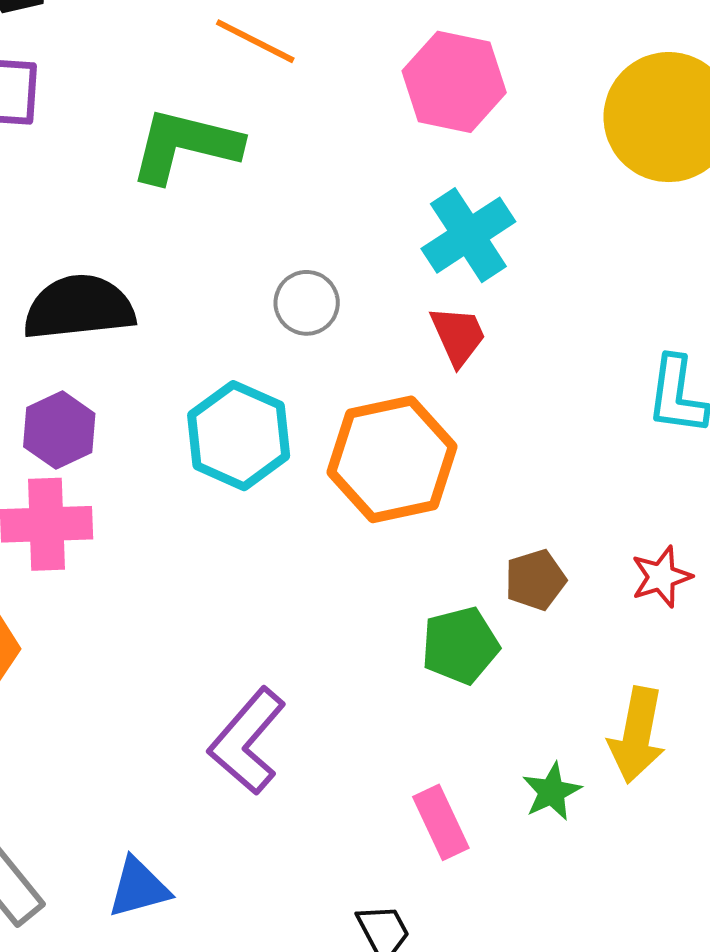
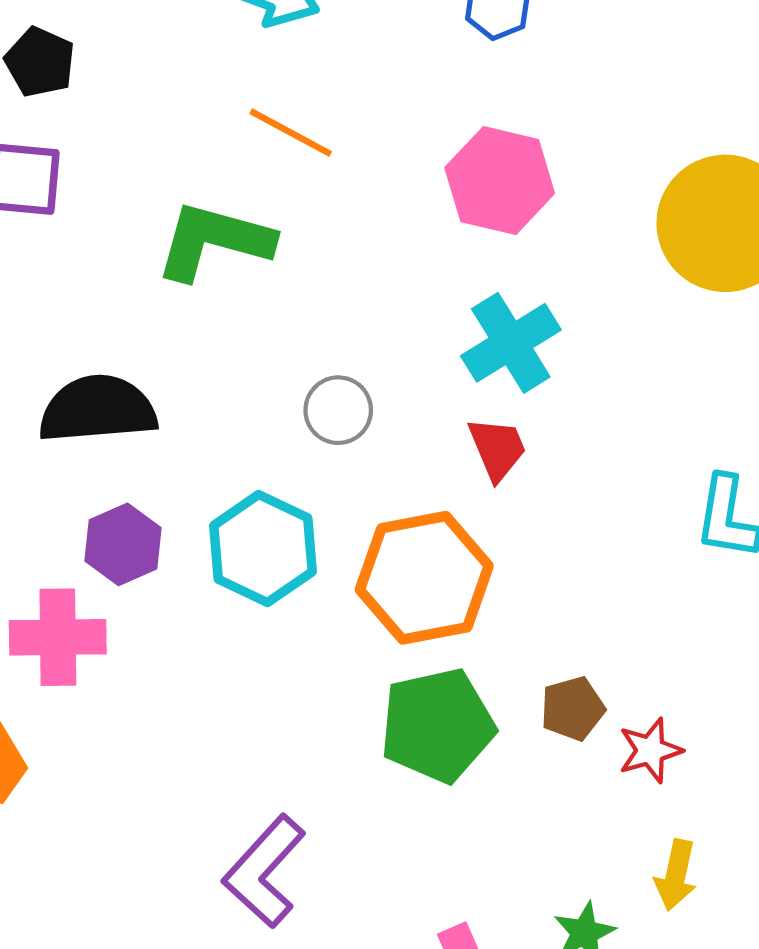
purple hexagon: (59, 430) -> (123, 544), moved
red star: (661, 577) -> (650, 750), moved
green pentagon: (460, 645) -> (437, 725), moved, size x1.4
yellow arrow: (637, 735) -> (676, 875), size x0.7

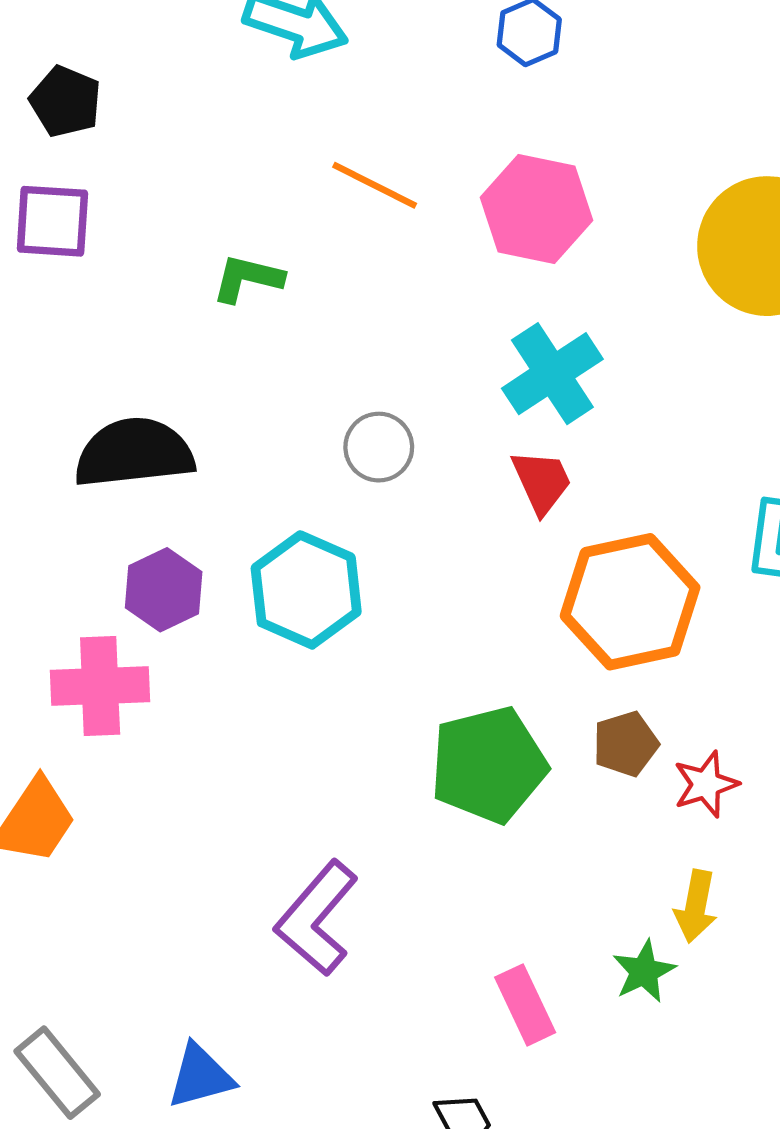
orange line: (291, 133) -> (375, 185), moved
green L-shape: (214, 241) -> (248, 278), size x0.6
orange hexagon: (424, 578) -> (630, 602), moved
yellow arrow: (676, 875) -> (696, 906), moved

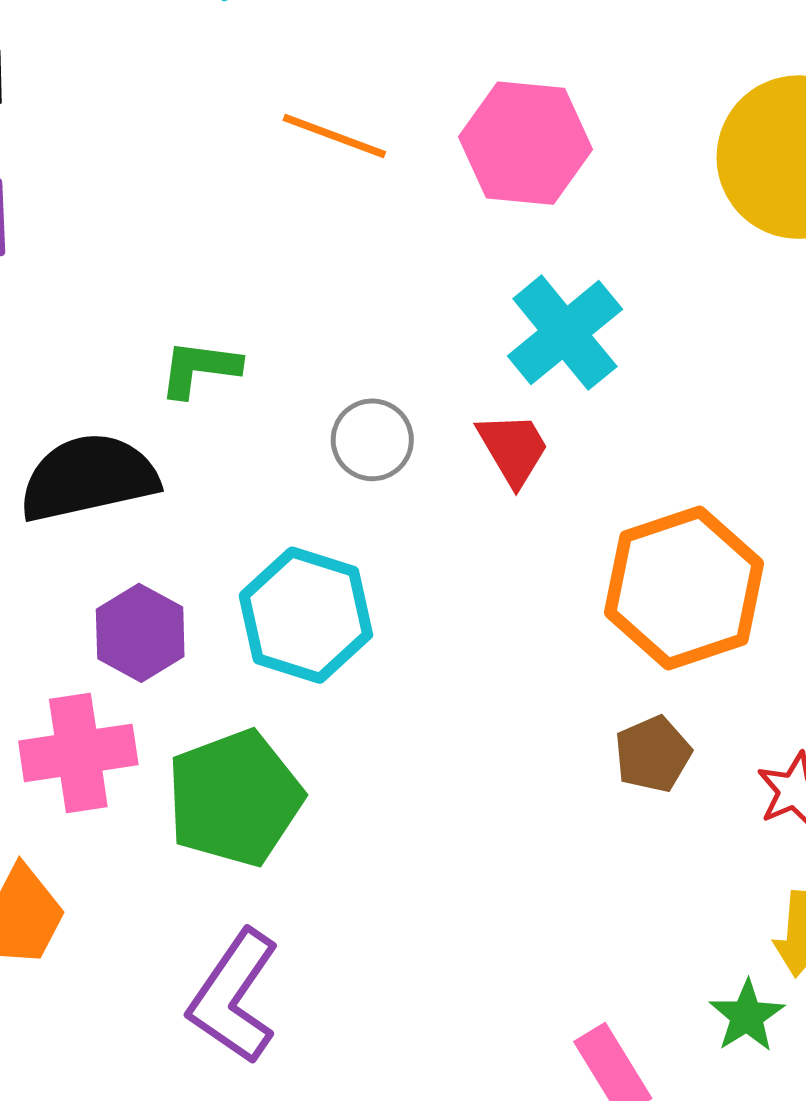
green L-shape: (248, 278) -> (199, 368), moved
red trapezoid: (542, 482) -> (513, 449), moved
brown pentagon: (626, 744) -> (653, 754), moved
green pentagon: (489, 765) -> (235, 798), moved
purple L-shape: (317, 918) -> (234, 997), moved

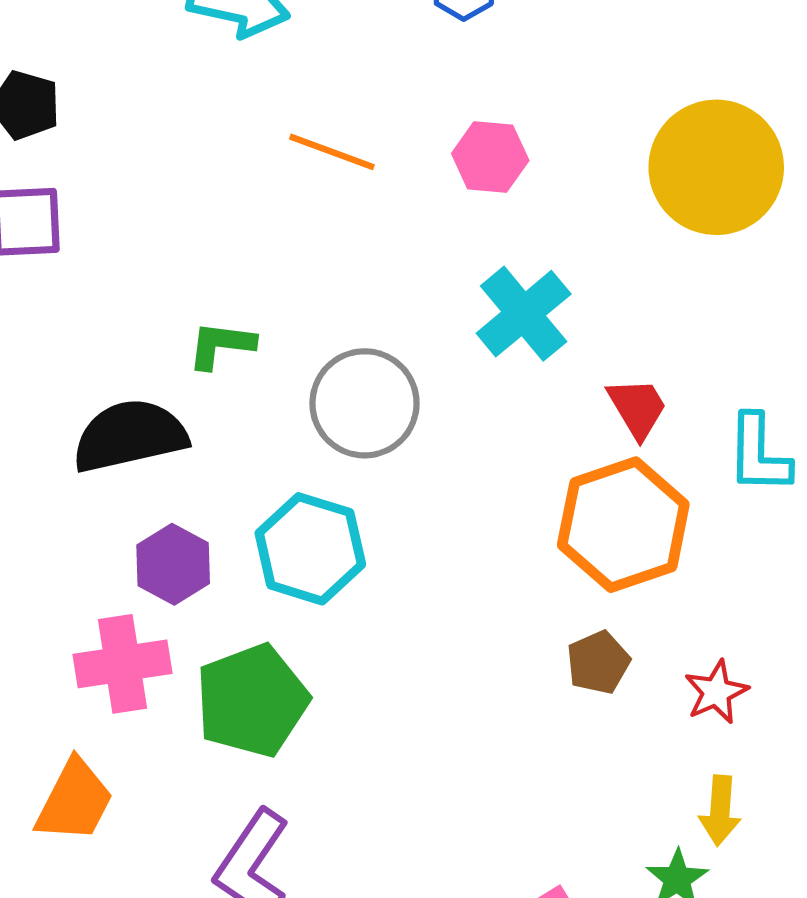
pink hexagon: (526, 143) -> (490, 157), size x0.7
gray circle: (372, 440) -> (365, 403), size x1.6
red trapezoid: (513, 449) -> (637, 408), moved

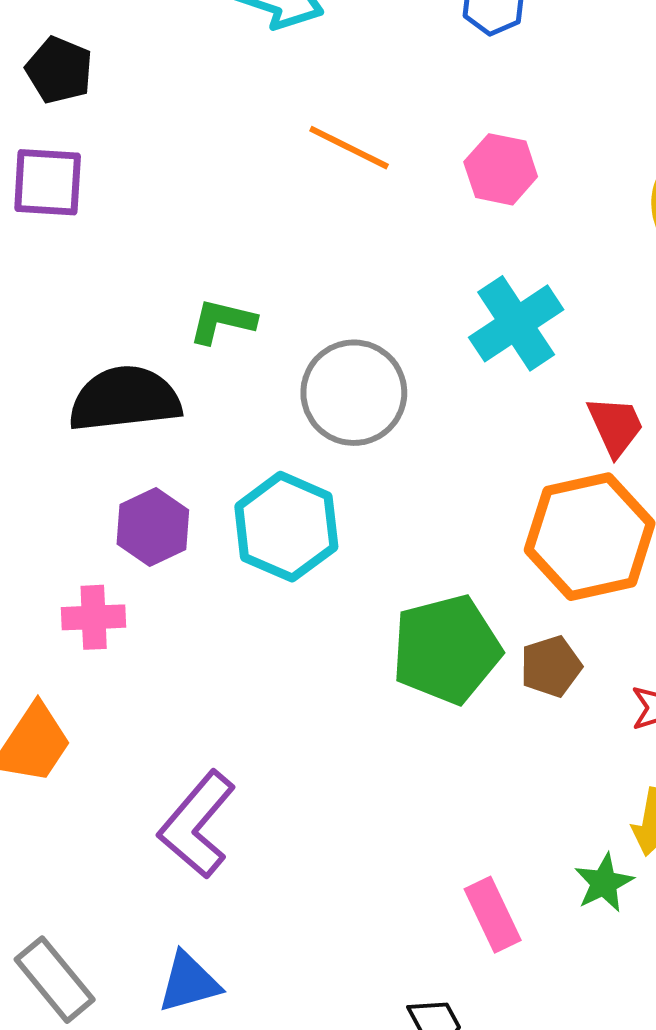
pink cross: (122, 664) -> (94, 617), size x0.7
green pentagon: (252, 701) -> (446, 649), moved

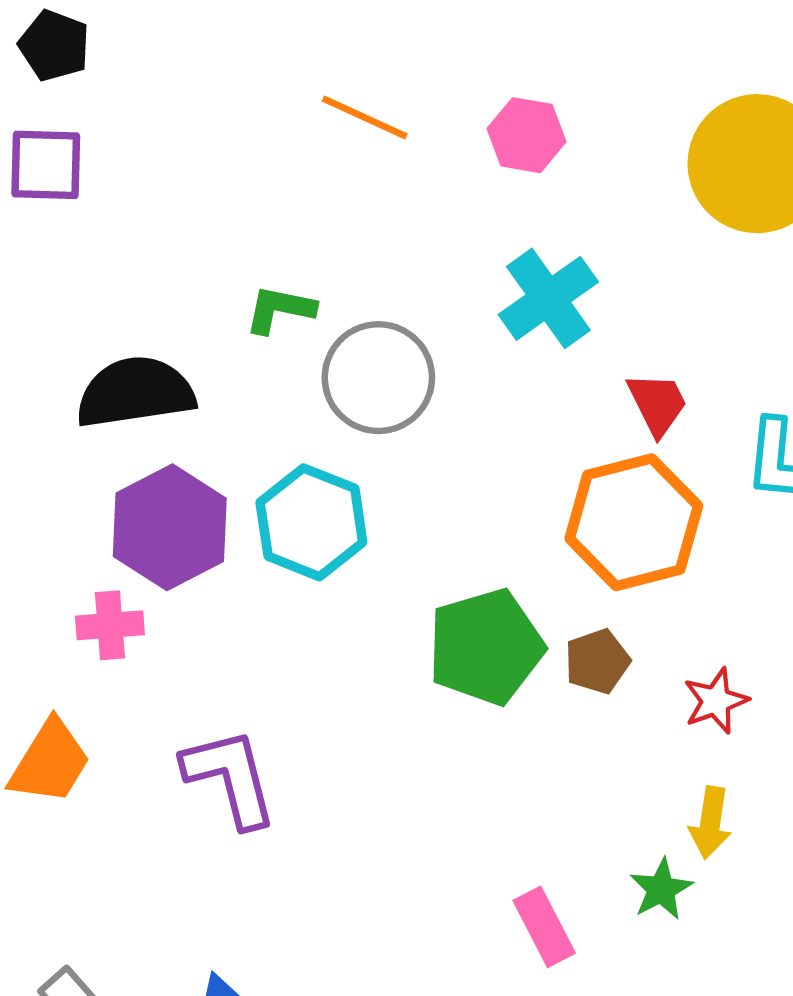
green L-shape: (222, 321) -> (280, 309), moved
purple hexagon: (153, 527) -> (170, 527), size x1.5
purple L-shape: (197, 824) -> (230, 777), moved, turned 127

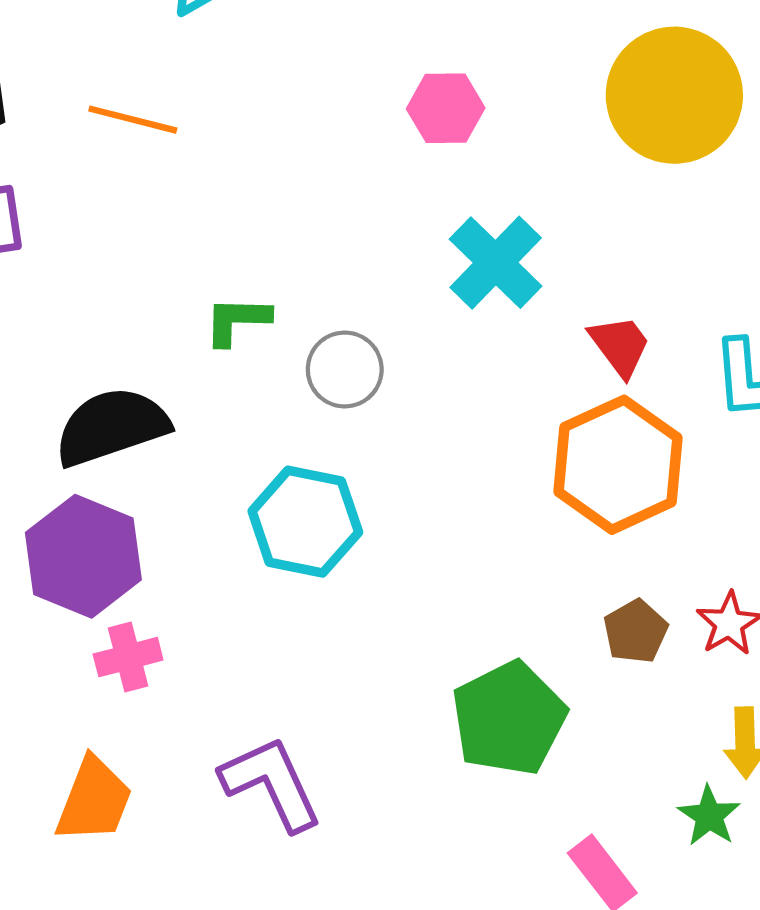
orange line: (365, 118) -> (133, 120), moved
gray circle: (378, 378) -> (345, 369), size x0.7
purple hexagon: (170, 527) -> (83, 556), moved
green pentagon: (486, 647) -> (509, 718), moved
brown pentagon: (597, 661) -> (635, 631), moved

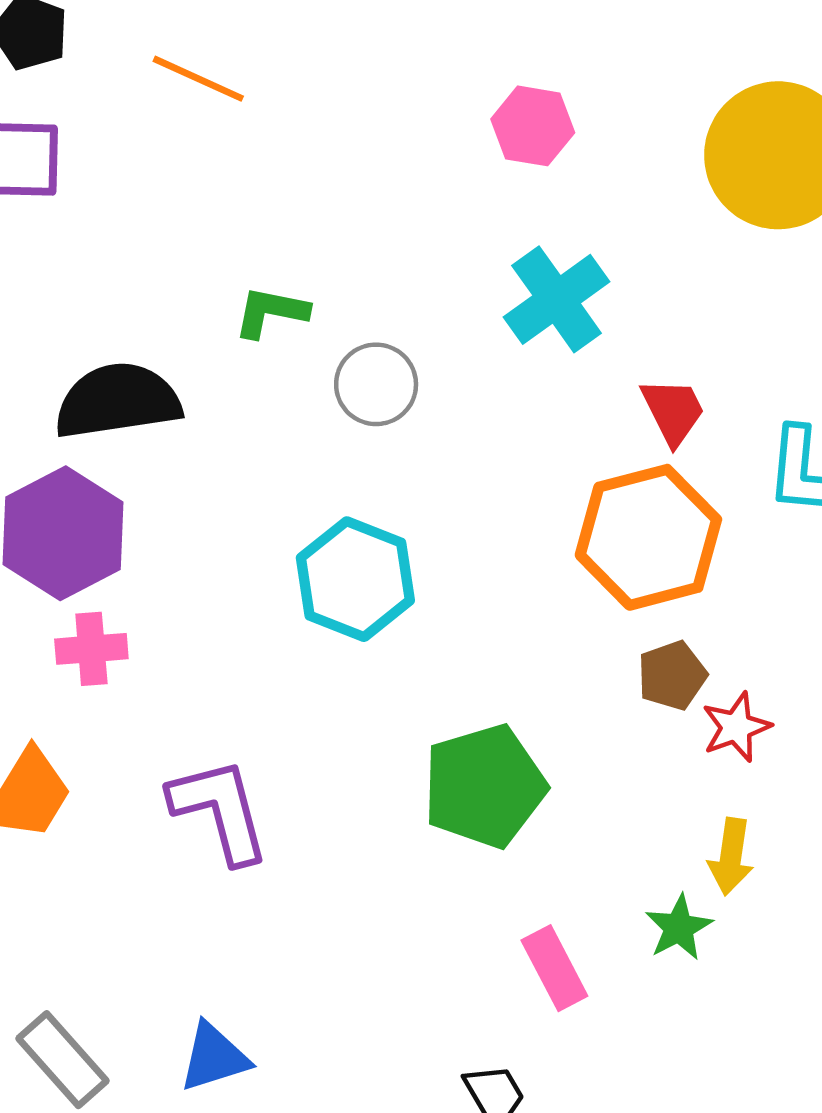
cyan hexagon: (305, 522) -> (355, 579), moved
brown pentagon: (635, 631) -> (672, 675), moved

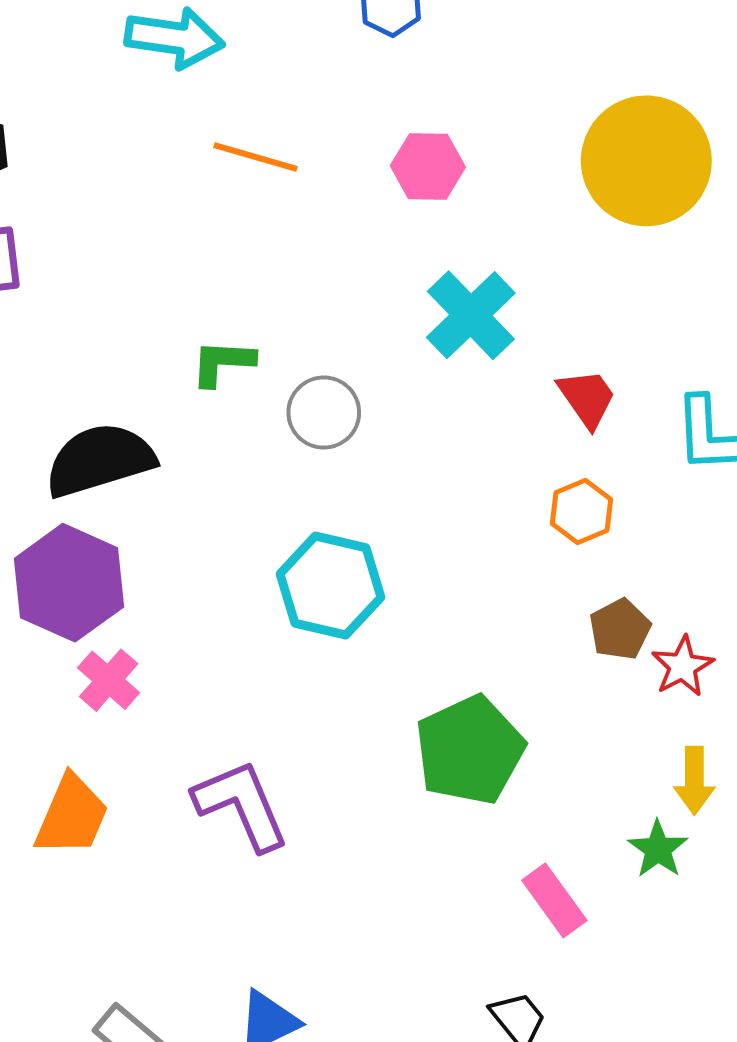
orange line: (198, 79) -> (255, 157), moved
orange hexagon: (648, 537) -> (582, 512), size x0.5
pink cross: (91, 649) -> (109, 680), turned -36

